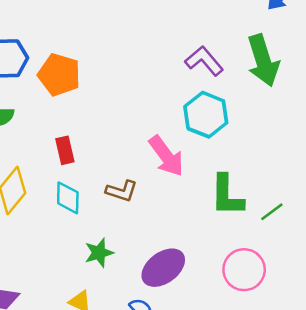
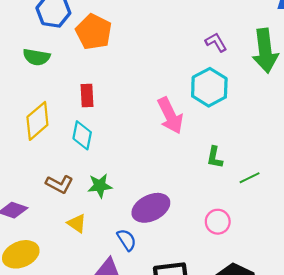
purple L-shape: (204, 61) -> (216, 42), size x0.7
brown L-shape: (122, 191) -> (59, 184), moved
green L-shape: (227, 195) -> (215, 157), size x0.6
pink circle: (244, 270) -> (218, 222), size x0.7

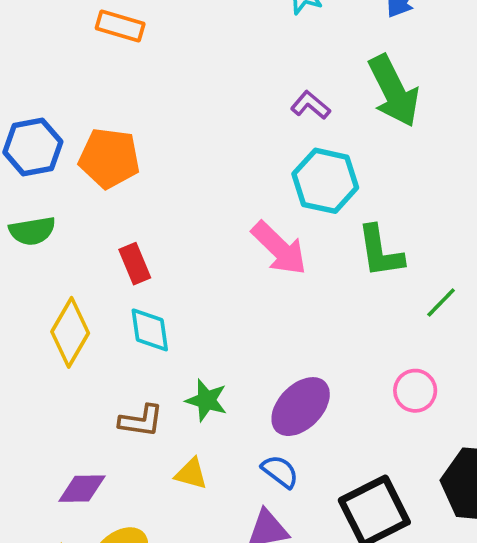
green L-shape: (215, 157) -> (380, 251), moved, size x1.5
green star: (100, 186) -> (206, 400), turned -30

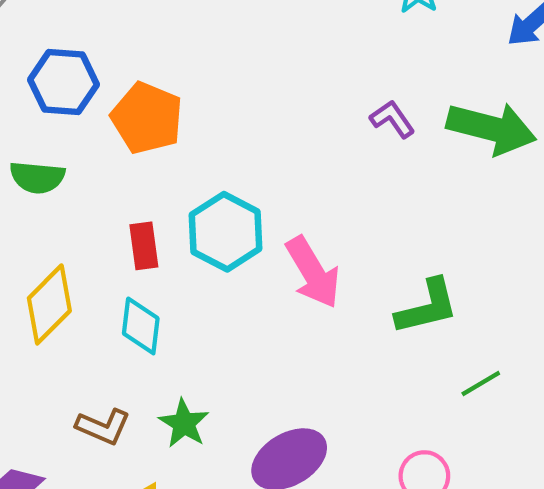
green arrow: (394, 91) -> (491, 128), turned -64
cyan hexagon: (325, 181) -> (226, 232), moved
green L-shape: (380, 251) -> (427, 307), turned -110

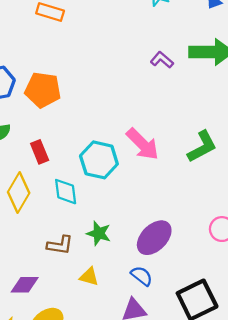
cyan hexagon: (226, 232) -> (99, 160), moved
red rectangle: (144, 246) -> (40, 152), moved

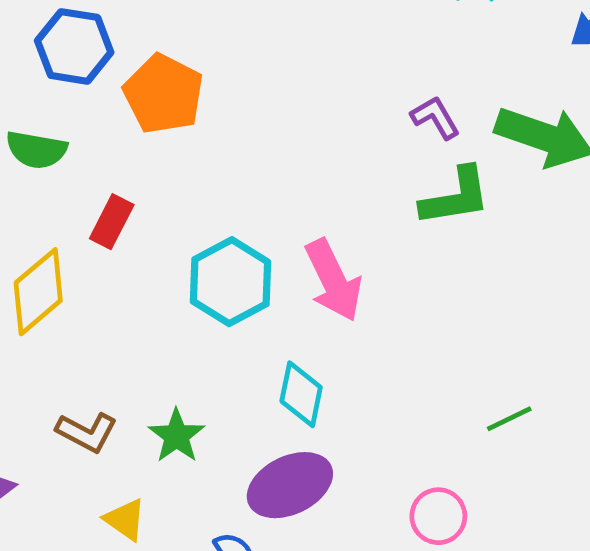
green L-shape: (202, 147) -> (456, 197), moved
red rectangle: (40, 152) -> (112, 222), turned 30
cyan diamond: (66, 192) -> (301, 394), moved

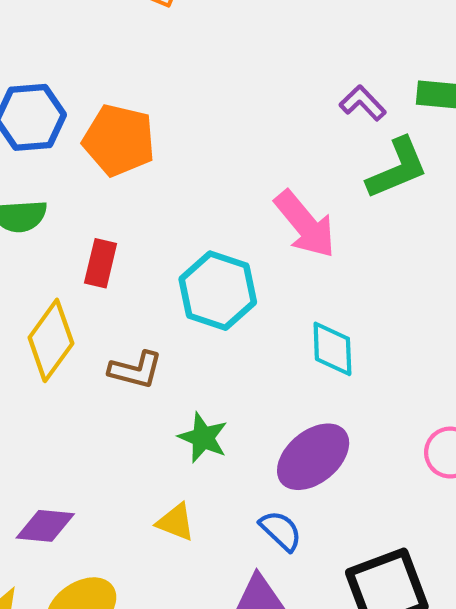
pink arrow: (333, 280) -> (305, 224), moved
cyan diamond: (301, 394) -> (332, 349), moved
brown L-shape: (87, 432) -> (136, 370), moved

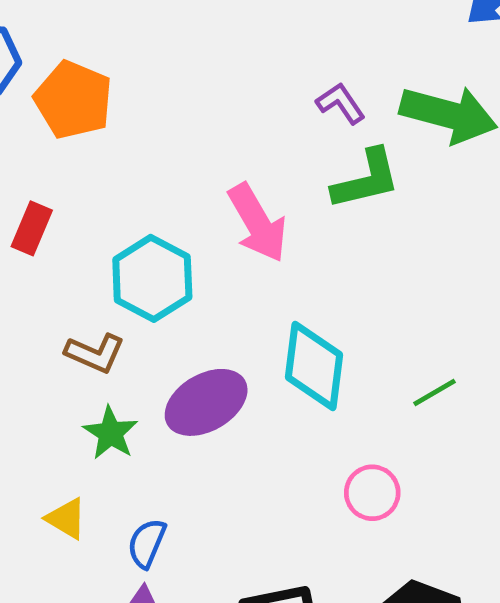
cyan diamond: (332, 349) -> (314, 366), moved, size x1.4
brown L-shape: (136, 370) -> (95, 353), moved
purple ellipse: (313, 457) -> (206, 402), moved
blue semicircle: (281, 531) -> (147, 543), moved, turned -120

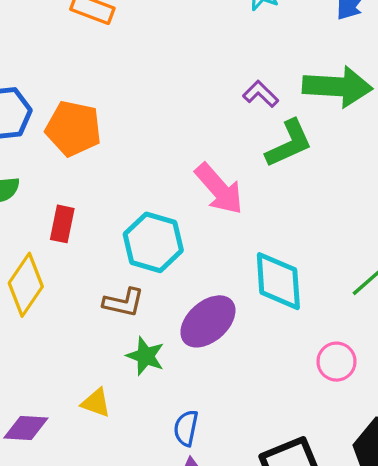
yellow triangle: (66, 519) -> (96, 403), moved

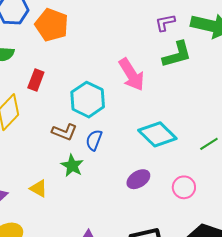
purple L-shape: (261, 94) -> (165, 23), turned -65
cyan diamond: (278, 281) -> (157, 134), turned -51
purple ellipse: (208, 321) -> (138, 179), moved, size x0.7
blue semicircle: (186, 428) -> (94, 140), moved

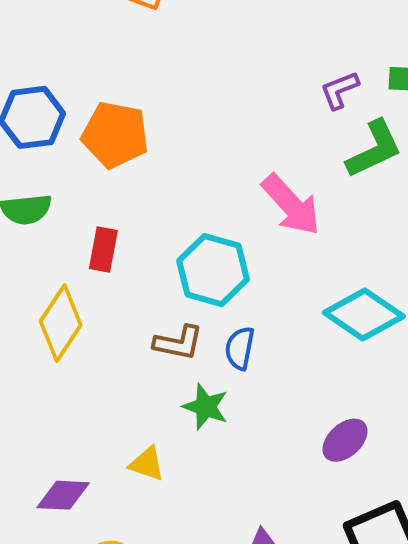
purple ellipse: (138, 179) -> (345, 440), moved

